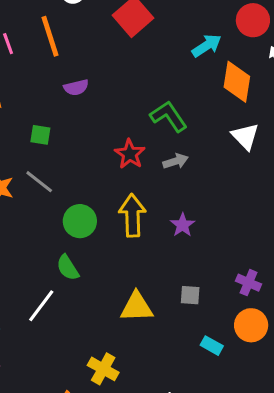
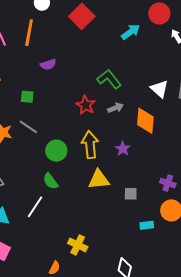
orange line: (50, 36) -> (29, 33), turned 32
orange diamond: (237, 82) -> (145, 121), moved
yellow triangle: (137, 307) -> (99, 180), moved
cyan rectangle: (212, 346) -> (147, 225), turned -32

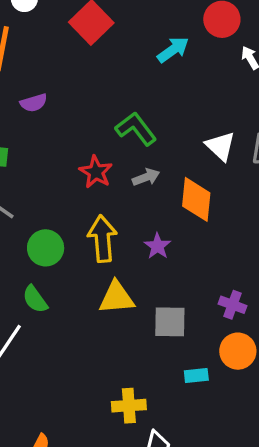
gray square: (131, 194) -> (170, 322), size x1.5
yellow cross: (78, 245) -> (129, 406), moved, turned -30

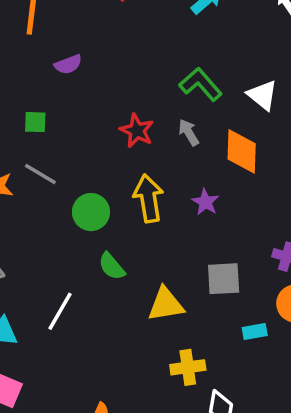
green L-shape: (136, 129) -> (201, 84), moved
gray arrow: (146, 177) -> (189, 132), turned -96
yellow triangle: (116, 298) -> (166, 304), moved
green semicircle: (35, 299) -> (112, 266), moved

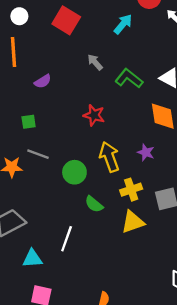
gray arrow: (189, 132) -> (95, 62), moved
yellow cross: (188, 367) -> (131, 190), moved

